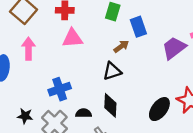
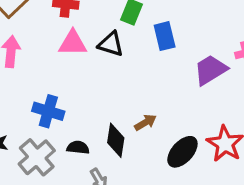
brown arrow: (121, 46) -> (145, 122), moved
black triangle: (112, 71) -> (111, 44), moved, turned 30
blue cross: (60, 89) -> (48, 111), turned 30

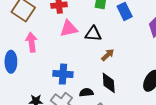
black triangle: (111, 44) -> (93, 34), moved
brown arrow: (145, 122) -> (108, 55), moved

